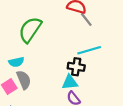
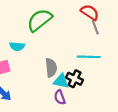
black cross: (76, 67) -> (75, 79), moved
gray semicircle: (24, 80) -> (51, 68), moved

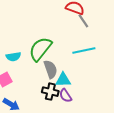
green semicircle: (40, 20) -> (40, 49), moved
black cross: (75, 79) -> (50, 92), moved

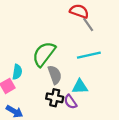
cyan semicircle: (13, 57) -> (17, 72), moved, turned -72
cyan triangle: (63, 80) -> (80, 87), moved

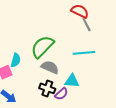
gray semicircle: (55, 75) -> (50, 67), turned -54
purple semicircle: (70, 102) -> (61, 94), turned -104

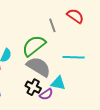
gray line: (87, 25) -> (52, 25), moved
gray semicircle: (50, 67) -> (39, 67), size x1.4

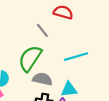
gray semicircle: (39, 67) -> (42, 79), size x0.7

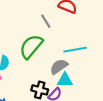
gray semicircle: (42, 79) -> (59, 67), moved, turned -54

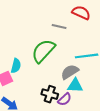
gray line: (46, 21) -> (59, 26), turned -48

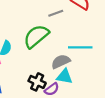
gray line: (59, 26) -> (56, 13), turned -40

